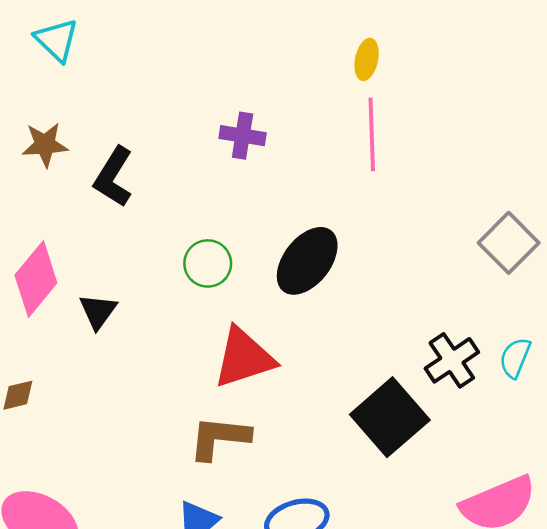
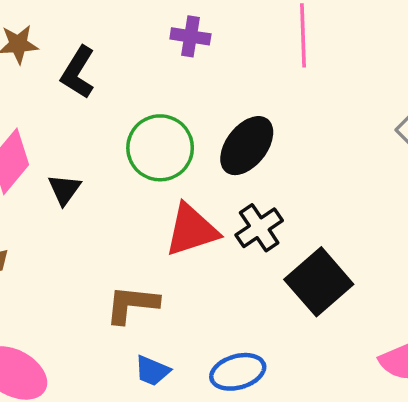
green circle: (208, 263) -> (160, 148), size x1.6
black cross: (452, 360) -> (259, 228), moved
brown L-shape: (219, 438) -> (132, 304), moved

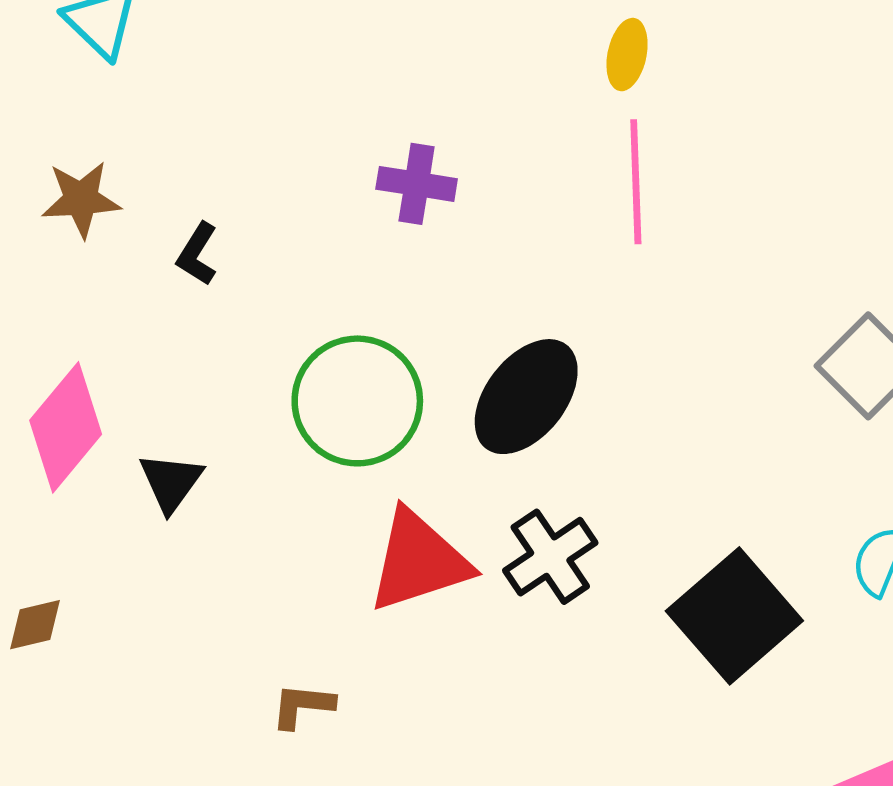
black L-shape: (78, 72) -> (197, 254), size x0.6
black square: (319, 282) -> (734, 616), moved
brown L-shape: (132, 304) -> (302, 706), size x0.6

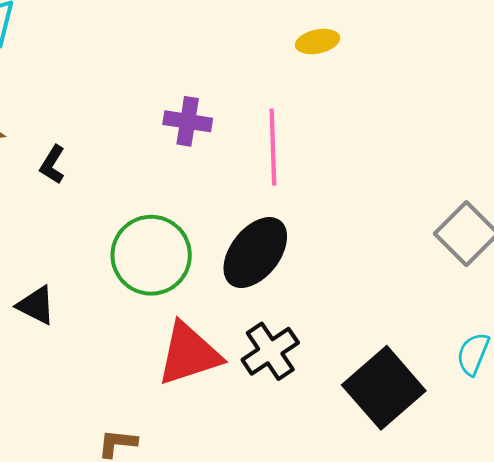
yellow ellipse: (627, 55) -> (318, 42), turned 66
pink line: (636, 182) -> (273, 147), moved
black triangle: (171, 482) -> (36, 305), turned -39

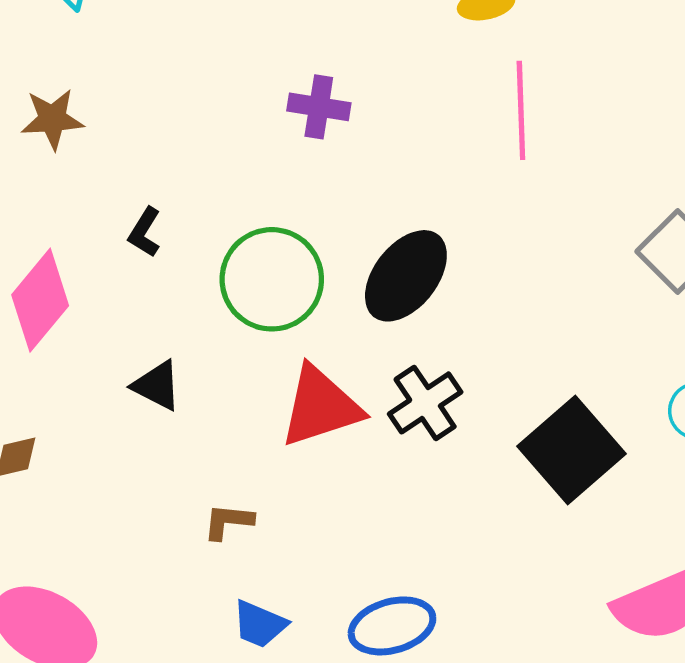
pink line: (273, 147) -> (521, 110), moved
black L-shape: (52, 165) -> (145, 232), moved
black triangle: (36, 305) -> (157, 386), moved

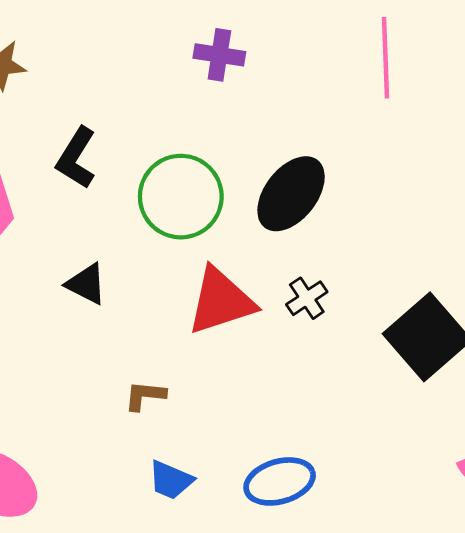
black L-shape: (145, 232) -> (76, 158), size x1.5
black cross: (425, 403) -> (307, 298), size x0.7

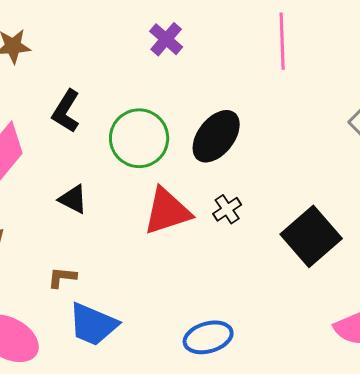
purple cross: (219, 55) -> (166, 39), turned 32
brown L-shape: (145, 396) -> (62, 277), moved
blue trapezoid: (171, 480) -> (93, 324), moved, size x1.6

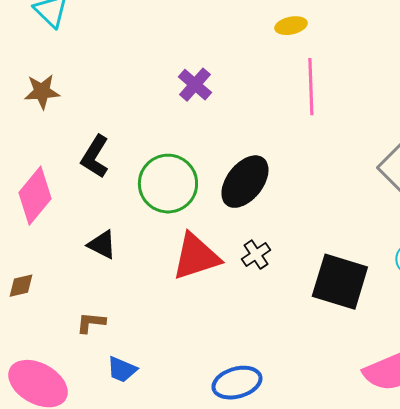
black square: (311, 236) -> (340, 282), turned -32
blue trapezoid: (93, 324) -> (122, 370), size x0.6

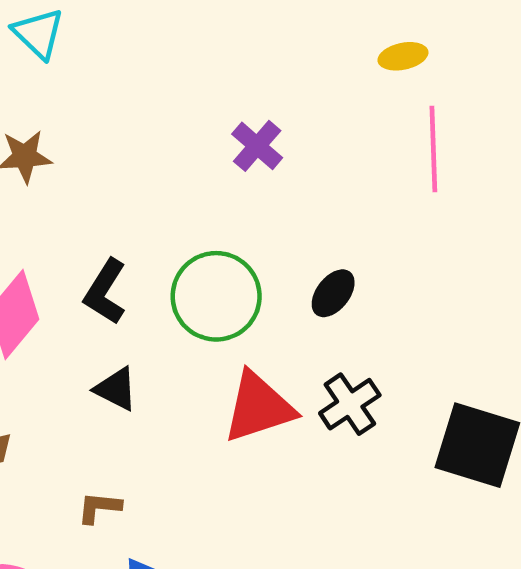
black L-shape: (95, 157) -> (105, 292), moved
black ellipse: (245, 182) -> (333, 293), size x0.6
black cross: (256, 255) -> (350, 404), size x1.4

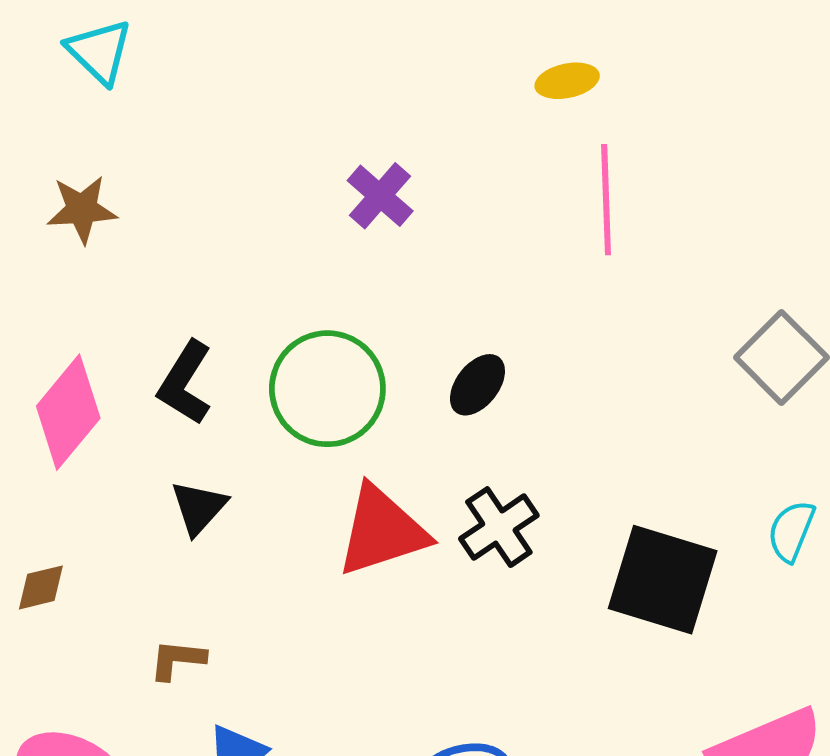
black triangle: (116, 389) -> (199, 508), turned 45

